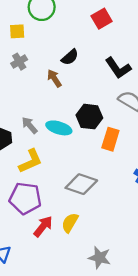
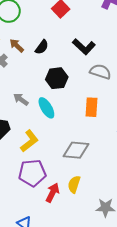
brown arrow: (54, 78) -> (17, 46), moved
black hexagon: (89, 117) -> (57, 78), moved
gray arrow: (30, 125) -> (21, 99), moved
cyan ellipse: (59, 128) -> (46, 108), turned 55

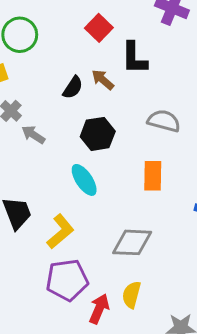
brown arrow: (17, 46) -> (103, 80), moved
black L-shape: (84, 47) -> (134, 58), moved, turned 50
gray arrow: (21, 99) -> (33, 135), moved

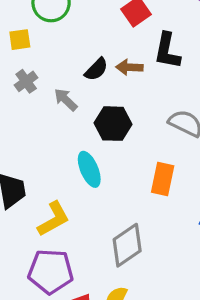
brown arrow: (103, 80) -> (130, 67), turned -50
gray arrow: (33, 135) -> (66, 100), moved
gray diamond: (132, 242) -> (127, 245), turned -48

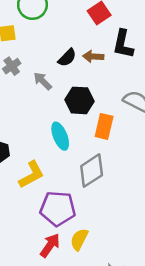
orange rectangle: (163, 179) -> (104, 126), moved
gray diamond: (127, 245) -> (92, 171), moved
purple pentagon: (51, 271) -> (58, 209), moved

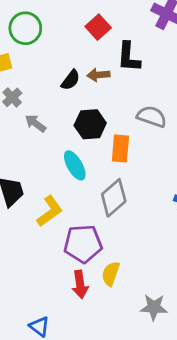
gray arrow: (43, 81) -> (35, 123), moved
red arrow: (50, 245) -> (80, 284), turned 145

